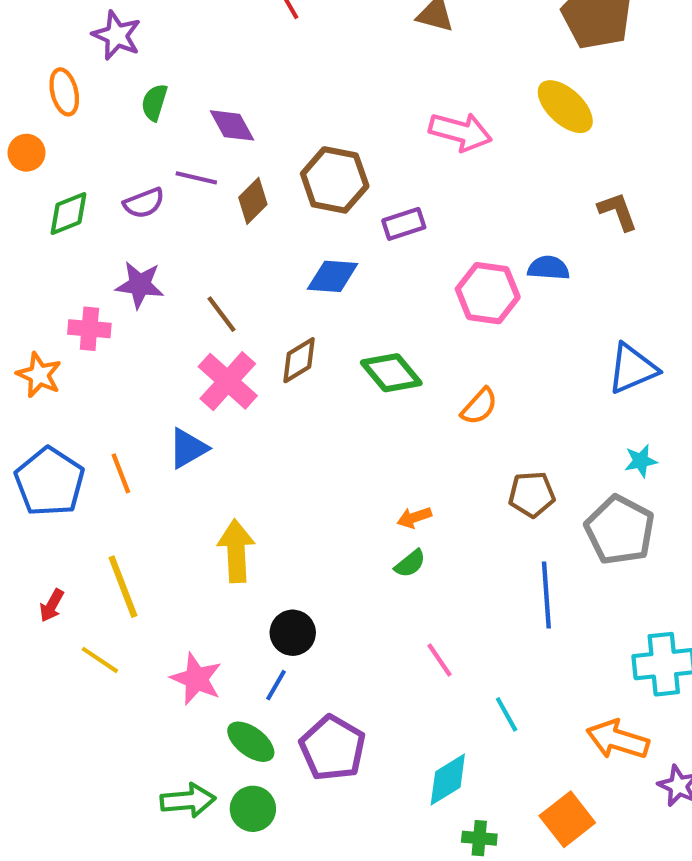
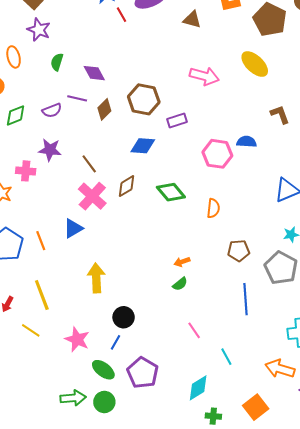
orange semicircle: (479, 406) -> (213, 208), turned -36

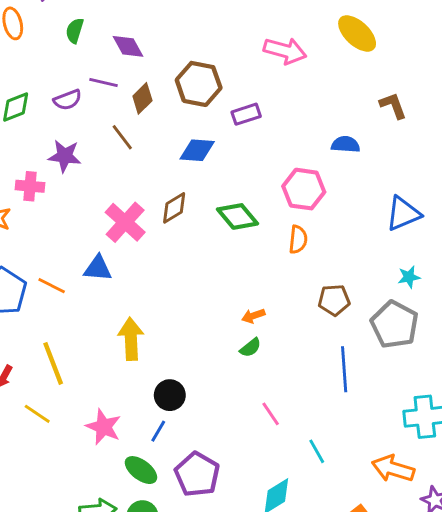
pink hexagon: (217, 154) -> (304, 189), moved
brown line: (89, 164) -> (122, 137), moved
blue triangle: (73, 228) -> (98, 268), turned 35
orange line: (41, 241) -> (52, 286), turned -42

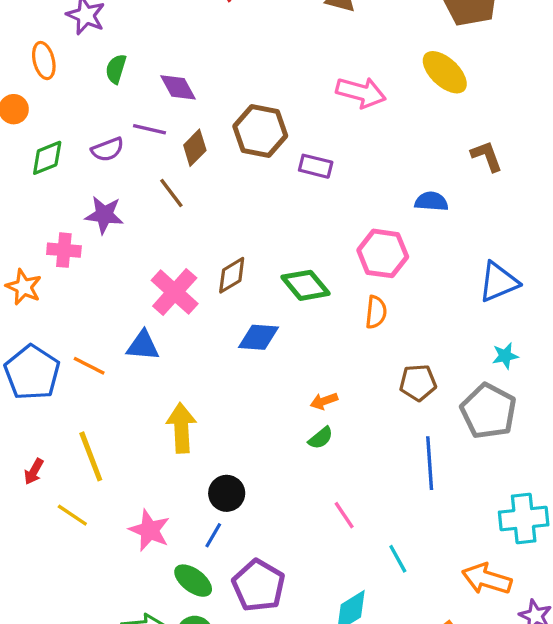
purple rectangle: (246, 114) -> (316, 166), turned 32
blue diamond: (197, 150) -> (259, 337), moved

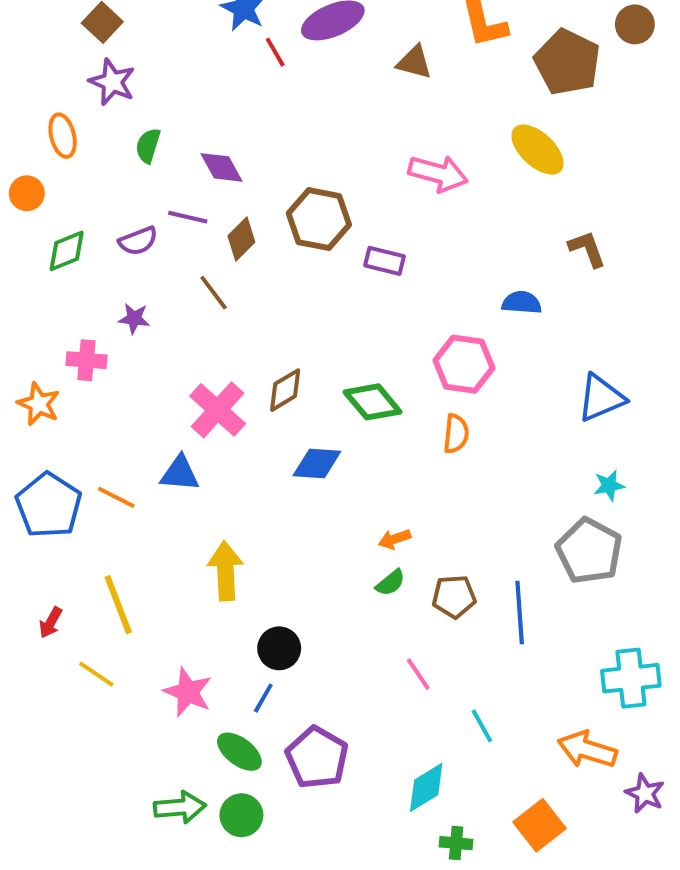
purple star: (104, 215) -> (134, 318), size x0.7
brown pentagon: (418, 383) -> (454, 597), moved

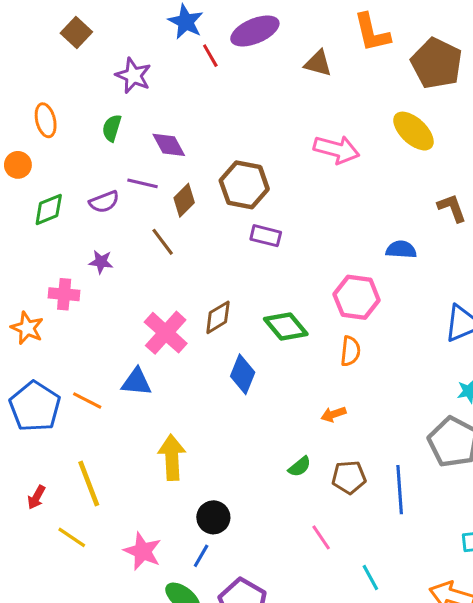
purple star: (112, 82) -> (133, 76), moved
purple rectangle: (384, 261) -> (266, 236), moved
blue diamond: (317, 464) -> (243, 374), turned -72
orange arrow: (394, 539) -> (333, 414), moved

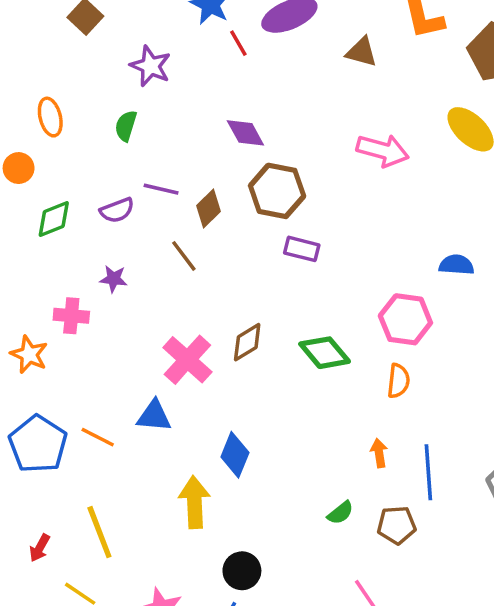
purple diamond: (169, 145) -> (245, 133), moved
blue diamond: (243, 374) -> (235, 455), moved
orange arrow: (333, 414) -> (379, 453), turned 100
blue line: (400, 490) -> (428, 472), moved

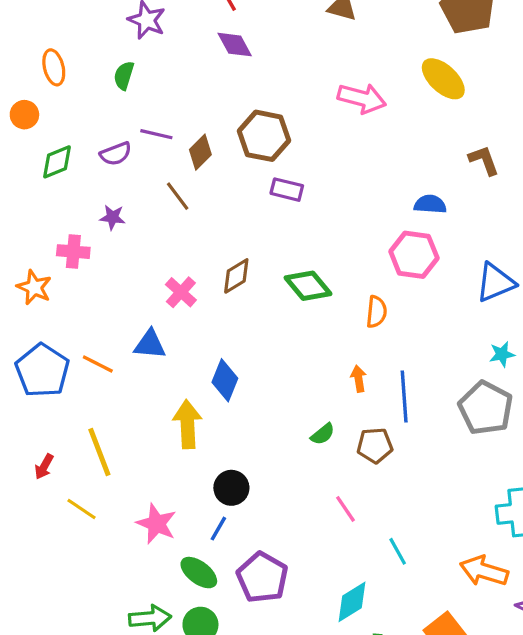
purple diamond: (245, 133) -> (235, 45), moved
pink hexagon: (405, 319) -> (414, 255), moved
pink cross: (187, 360) -> (181, 292), size x0.7

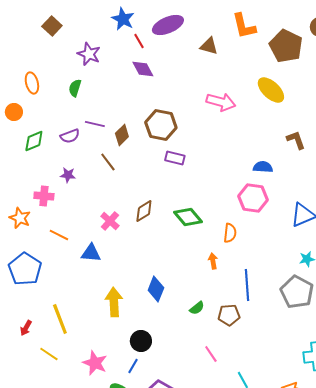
orange line: (98, 364) -> (59, 235), moved
orange arrow: (359, 379) -> (213, 261), moved
blue diamond: (225, 380) -> (156, 289), moved

